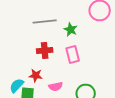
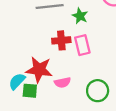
red cross: (45, 50) -> (61, 40), moved
red star: (36, 76) -> (39, 70), size x1.6

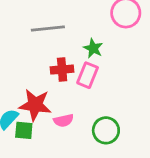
green star: (80, 16) -> (93, 48), moved
pink rectangle: (82, 45) -> (88, 75), turned 36

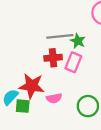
gray line: (48, 28) -> (60, 36), moved

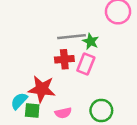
pink semicircle: (54, 98) -> (63, 113), moved

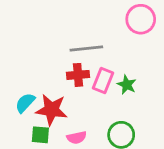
green star: (91, 41) -> (127, 85), moved
cyan semicircle: (19, 101) -> (25, 103), moved

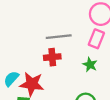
pink rectangle: (103, 80) -> (96, 39), moved

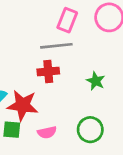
pink rectangle: (96, 39) -> (67, 20), moved

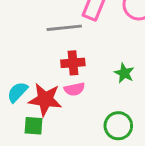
gray line: (56, 46) -> (64, 28), moved
pink semicircle: (47, 132) -> (74, 89), moved

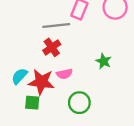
red cross: (73, 63) -> (52, 47), moved, turned -30
green circle: (118, 126) -> (79, 103), moved

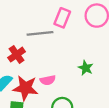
red cross: (52, 47) -> (17, 55), moved

